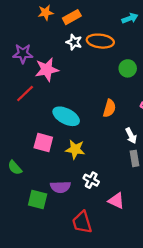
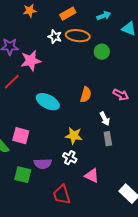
orange rectangle: (72, 17) -> (68, 14), moved
green circle: (128, 68) -> (102, 52), moved
pink square: (43, 143) -> (21, 136), moved
yellow star: (75, 149) -> (74, 136), moved

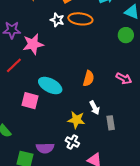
green circle: (102, 52) -> (126, 35), moved
white arrow: (105, 119) -> (95, 108), moved
pink square: (21, 136) -> (30, 101), moved

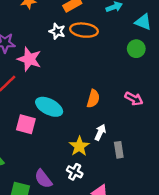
pink star: (33, 44) -> (29, 59), turned 30
white arrow: (95, 108) -> (100, 132), turned -128
yellow star: (76, 120) -> (79, 146), turned 30
purple semicircle: (45, 148) -> (43, 179), turned 54

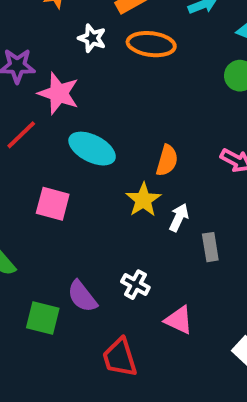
white star: (57, 31) -> (92, 38), moved
cyan ellipse: (49, 107) -> (92, 149), moved
yellow star: (79, 146) -> (143, 200), moved

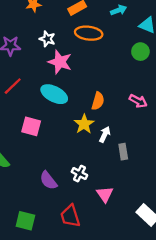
white star: (92, 38) -> (47, 39), moved
pink star: (59, 93) -> (60, 62), moved
green square: (43, 318) -> (25, 221), moved
pink triangle: (179, 320) -> (105, 194), turned 30

